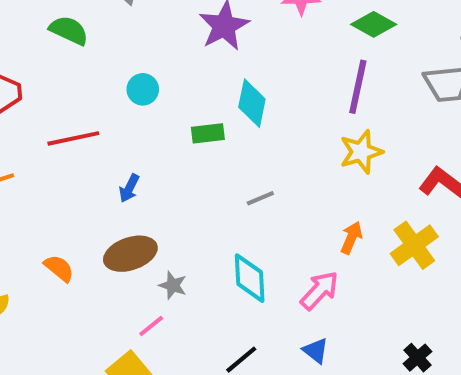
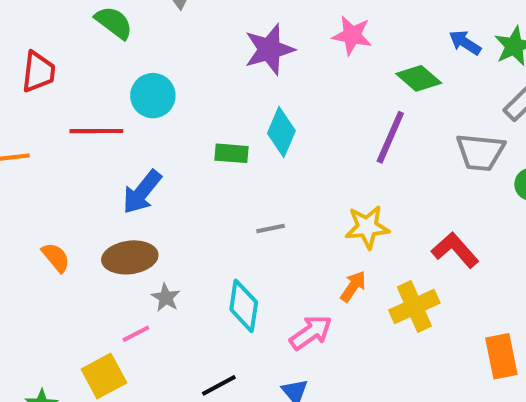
cyan circle: (143, 89) -> (153, 96), moved, size x1.4
yellow star: (361, 152) -> (367, 227), moved
blue arrow: (129, 188) -> (142, 192), size x1.6

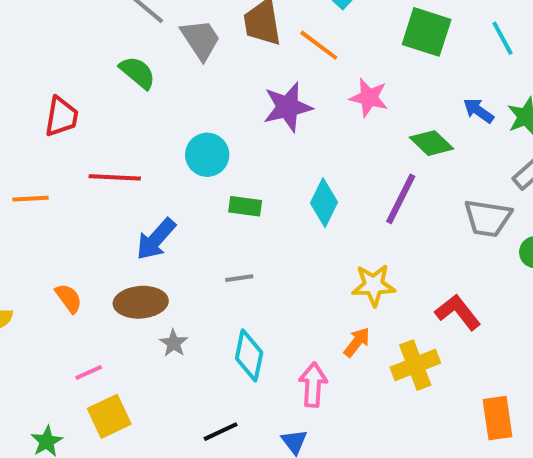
cyan circle: (153, 96) -> (207, 155), moved
cyan diamond: (281, 132) -> (324, 203), moved
gray line: (271, 228) -> (239, 278), moved
pink arrow: (311, 332) -> (313, 385), turned -54
pink line: (136, 334) -> (89, 372), moved

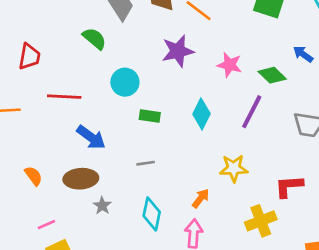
green semicircle: (137, 73) -> (94, 39), moved
pink star: (369, 98) -> (229, 65), moved
blue arrow: (156, 239) -> (91, 137), turned -96
red L-shape: (458, 312) -> (289, 186), turned -56
orange arrow: (357, 342) -> (201, 198), moved

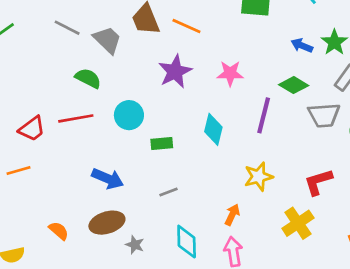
red trapezoid: (29, 57) -> (32, 129), moved, turned 56
green diamond: (272, 75) -> (294, 85), moved
red line: (64, 97) -> (76, 118), moved

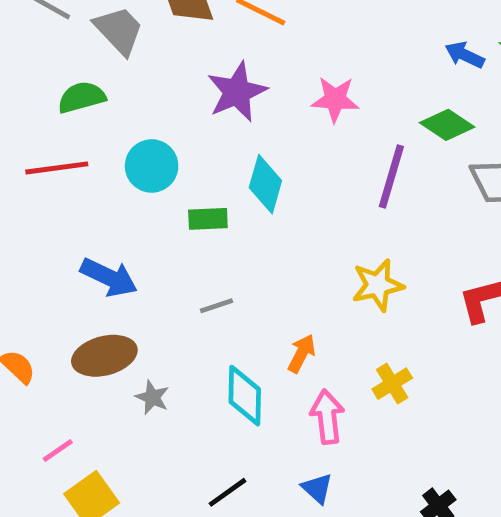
green semicircle: (88, 78) -> (82, 97), turned -45
cyan diamond: (213, 129) -> (265, 184), moved
orange arrow: (232, 215) -> (302, 353), moved
yellow cross: (298, 223) -> (392, 384), moved, size x0.7

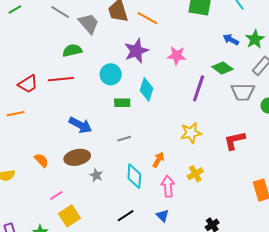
cyan circle: (152, 166) -> (111, 74), moved

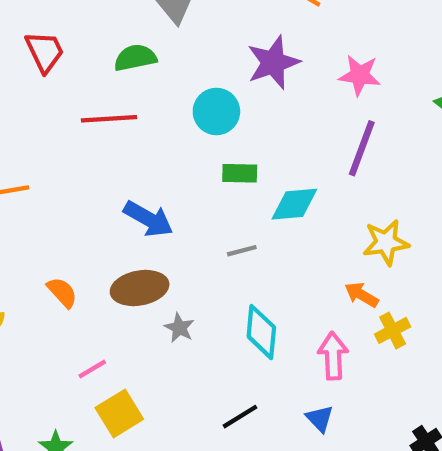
red trapezoid: (28, 84) -> (45, 52), moved, turned -85
purple line: (199, 88) -> (362, 148), moved
cyan diamond: (147, 89) -> (294, 204), moved, turned 65
orange arrow: (158, 160) -> (361, 295), moved, turned -91

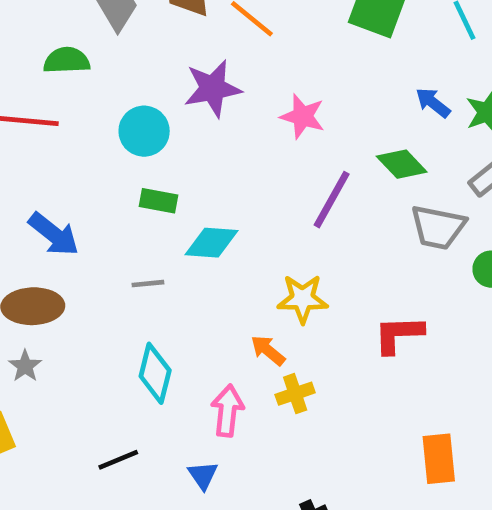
purple line: (362, 148) -> (332, 200), moved
gray star: (179, 328) -> (25, 366), moved

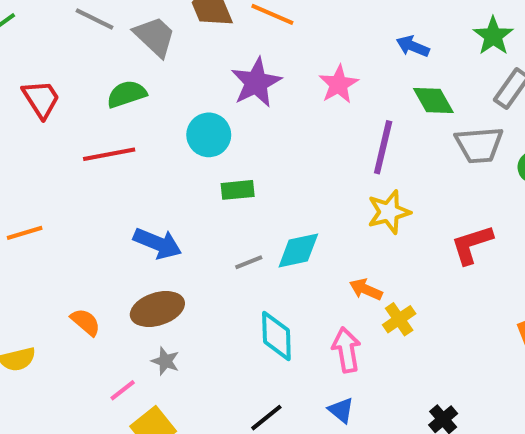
blue arrow: (433, 103) -> (413, 46), moved
pink star: (303, 116) -> (339, 84), turned -30
green diamond: (402, 164) -> (433, 101), turned 30
cyan diamond: (212, 243) -> (298, 251), moved
yellow star: (303, 299) -> (389, 212), moved

